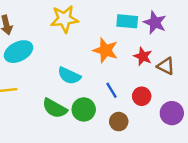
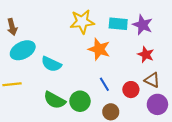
yellow star: (64, 19) -> (82, 22), moved
red star: (143, 56) -> (146, 55), moved
brown triangle: (166, 66) -> (152, 80), moved
cyan semicircle: (69, 76) -> (51, 64), moved

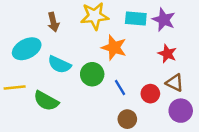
brown arrow: (12, 27) -> (53, 22), moved
green semicircle: (55, 100) -> (46, 101), moved
green circle: (80, 101) -> (92, 74), moved

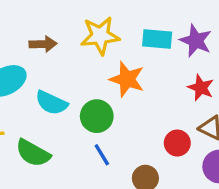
brown arrow: (53, 22) -> (43, 44), turned -78
blue line: (120, 88) -> (102, 155), moved

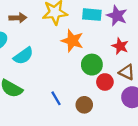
cyan semicircle: (51, 103) -> (23, 56), turned -60
green circle: (97, 116) -> (92, 65), moved
blue line: (102, 155) -> (56, 98), moved

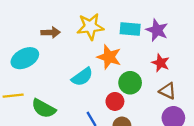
cyan semicircle: (23, 56) -> (82, 77), moved
red circle: (105, 82) -> (115, 101), moved

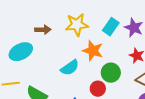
cyan rectangle: (130, 29) -> (111, 27), turned -60

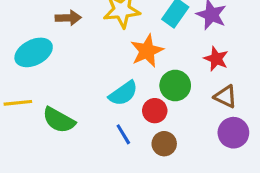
orange star: (93, 51) -> (147, 51), turned 30
cyan semicircle: (70, 68) -> (123, 93), moved

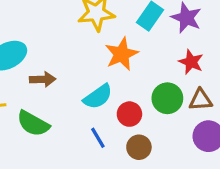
brown arrow: (68, 18) -> (43, 79), moved
green circle: (175, 85) -> (167, 98), moved
brown triangle: (226, 97) -> (201, 100), turned -30

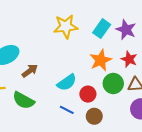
orange star: (122, 54) -> (101, 60), moved
brown arrow: (43, 79) -> (30, 71), turned -35
blue line: (98, 138) -> (67, 110), turned -32

